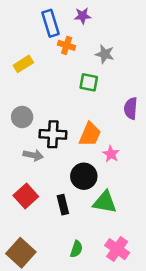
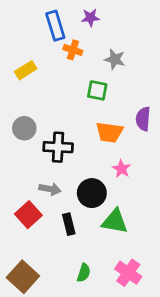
orange trapezoid: (90, 134) -> (109, 132), moved, turned 75
gray arrow: (33, 155) -> (50, 189), moved

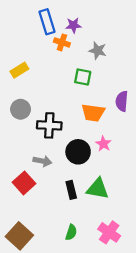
purple star: (90, 18) -> (73, 25), moved
yellow rectangle: (26, 70) -> (19, 70), moved
black circle: (92, 193) -> (78, 152), moved
black rectangle: (69, 224) -> (71, 190), moved

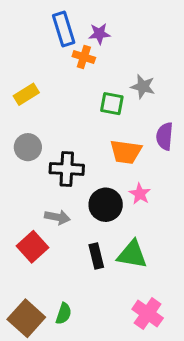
gray star: (98, 51) -> (143, 87), moved
green semicircle: (71, 232) -> (64, 314), moved

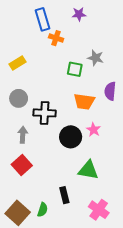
purple star: (99, 34) -> (79, 14), moved
gray arrow: (57, 217) -> (23, 135), moved, turned -98
black rectangle: (96, 256) -> (64, 195), moved

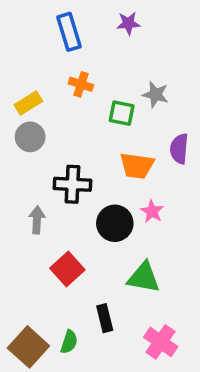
orange cross: (56, 38) -> (81, 84), moved
gray circle: (19, 98) -> (30, 137), moved
red square: (22, 165) -> (67, 269), moved

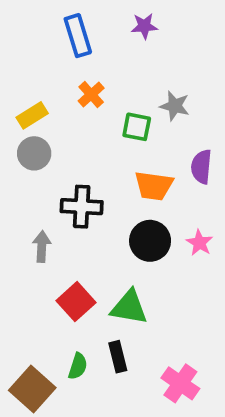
orange cross: (81, 84) -> (91, 94), turned 30
pink star: (152, 211) -> (199, 243), moved
black circle: (115, 223) -> (150, 241), moved
green triangle: (144, 277) -> (129, 307), moved
green semicircle: (69, 342) -> (78, 366), moved

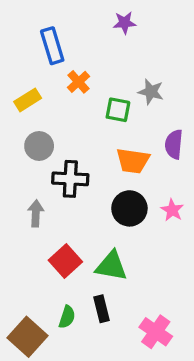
blue rectangle: (78, 36) -> (52, 46), moved
gray circle: (34, 153) -> (39, 146), moved

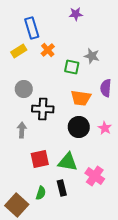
yellow rectangle: (28, 100) -> (19, 51), moved
red square: (65, 261) -> (40, 159), turned 30
pink cross: (156, 332) -> (95, 176), moved

